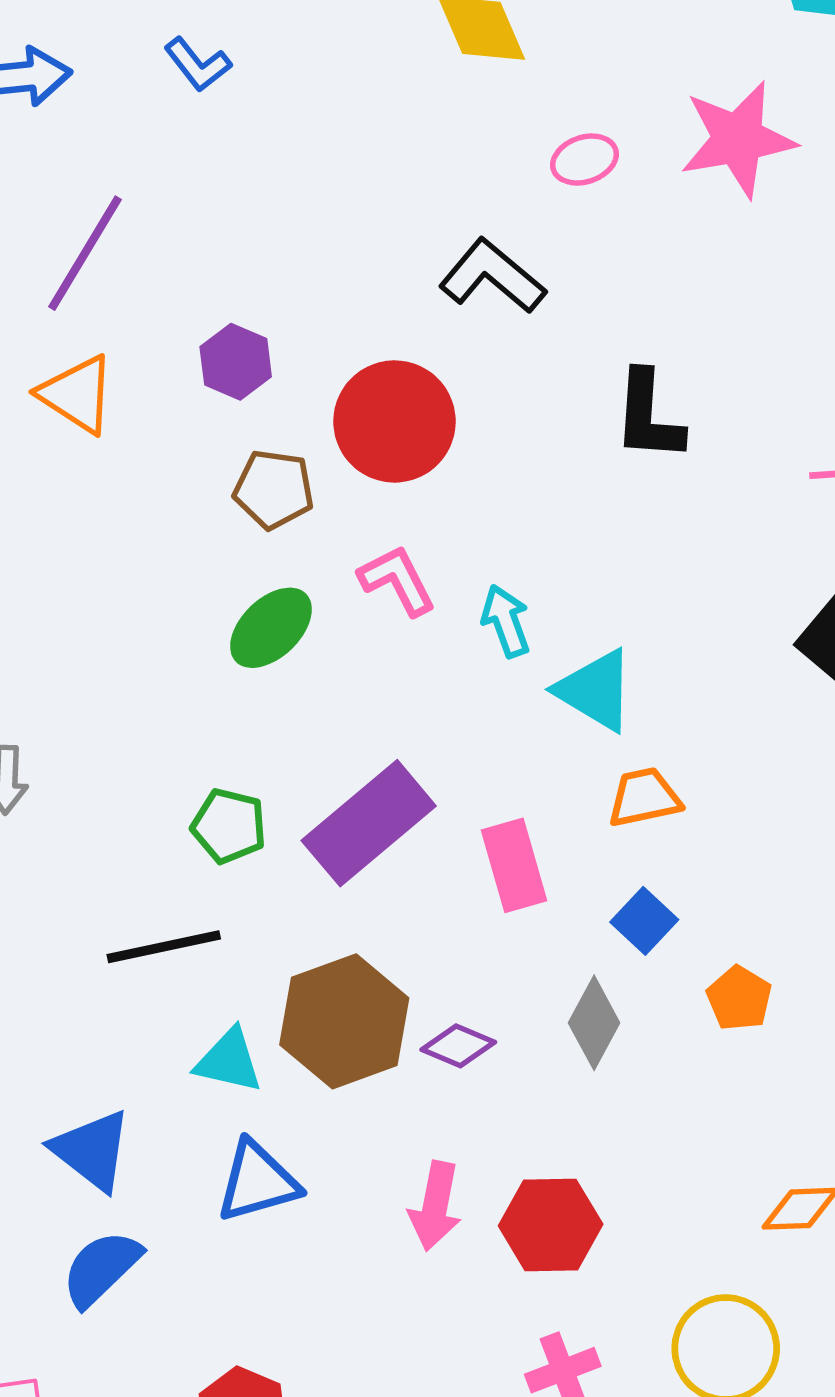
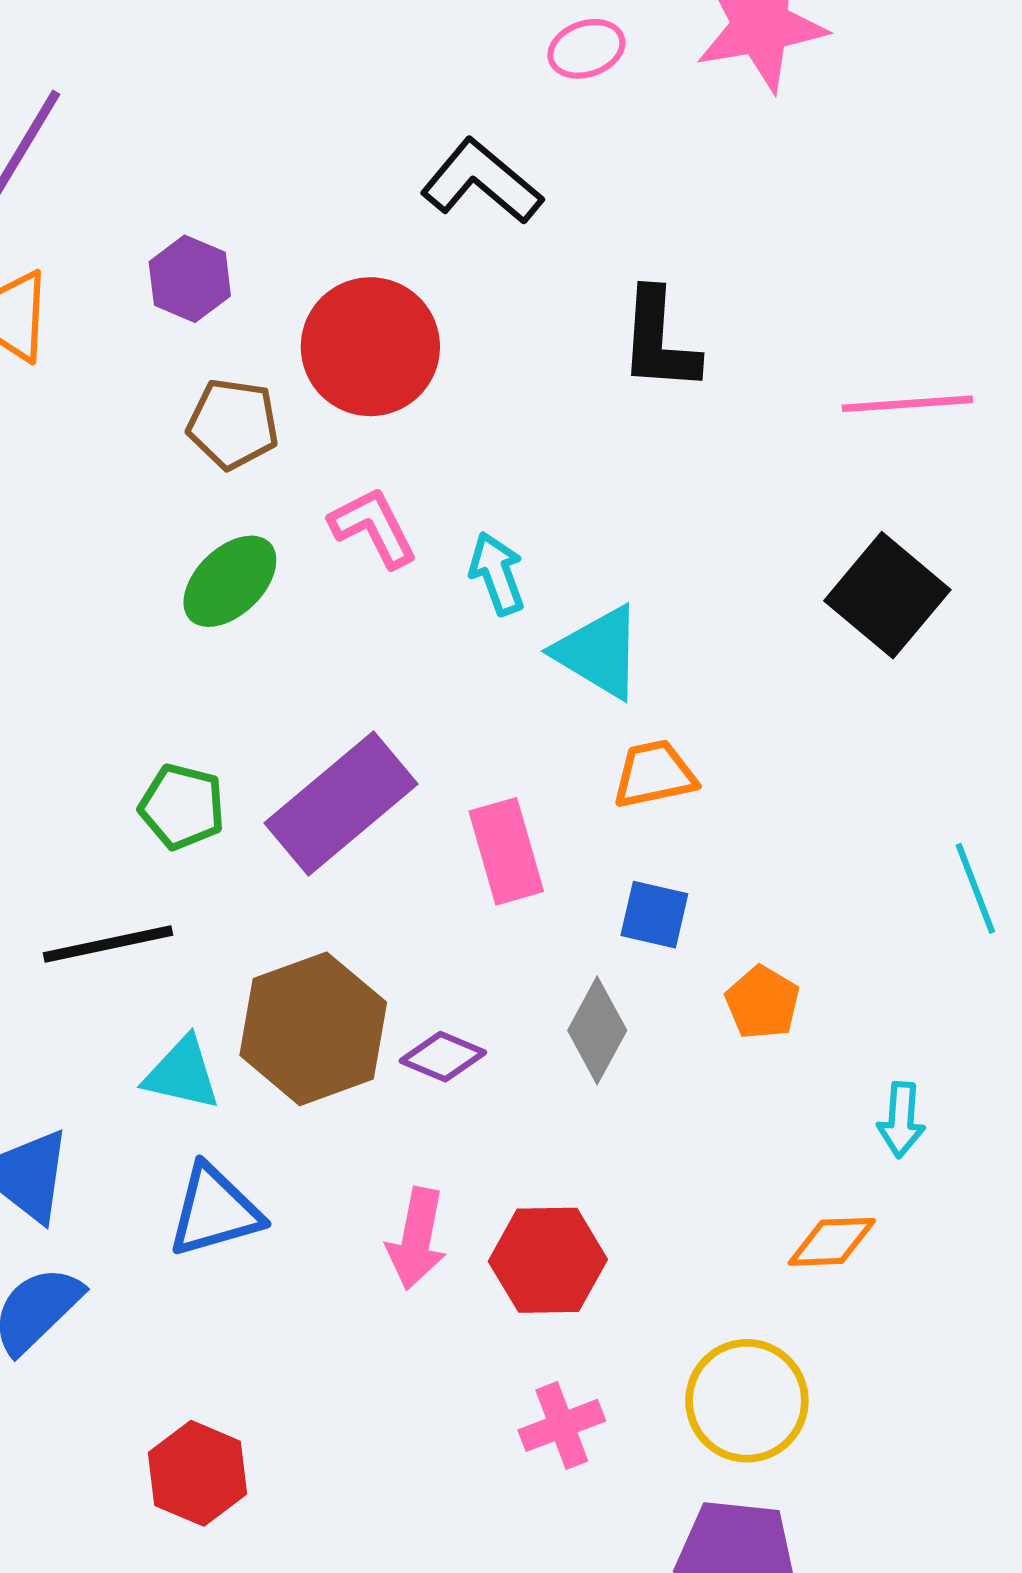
blue square: (644, 921) -> (654, 915), turned -30

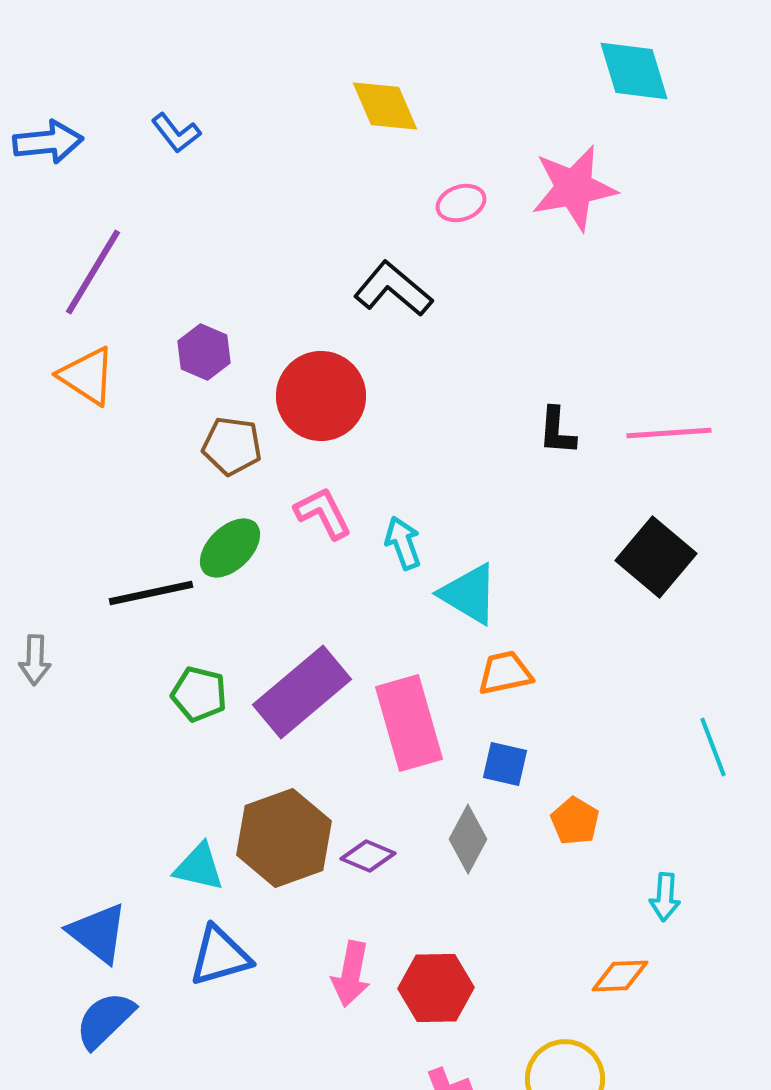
black L-shape: (659, 341) -> (557, 431), moved, size x0.7
pink rectangle: (506, 851) -> (409, 723), size x1.4
black line: (108, 944) -> (151, 593), moved

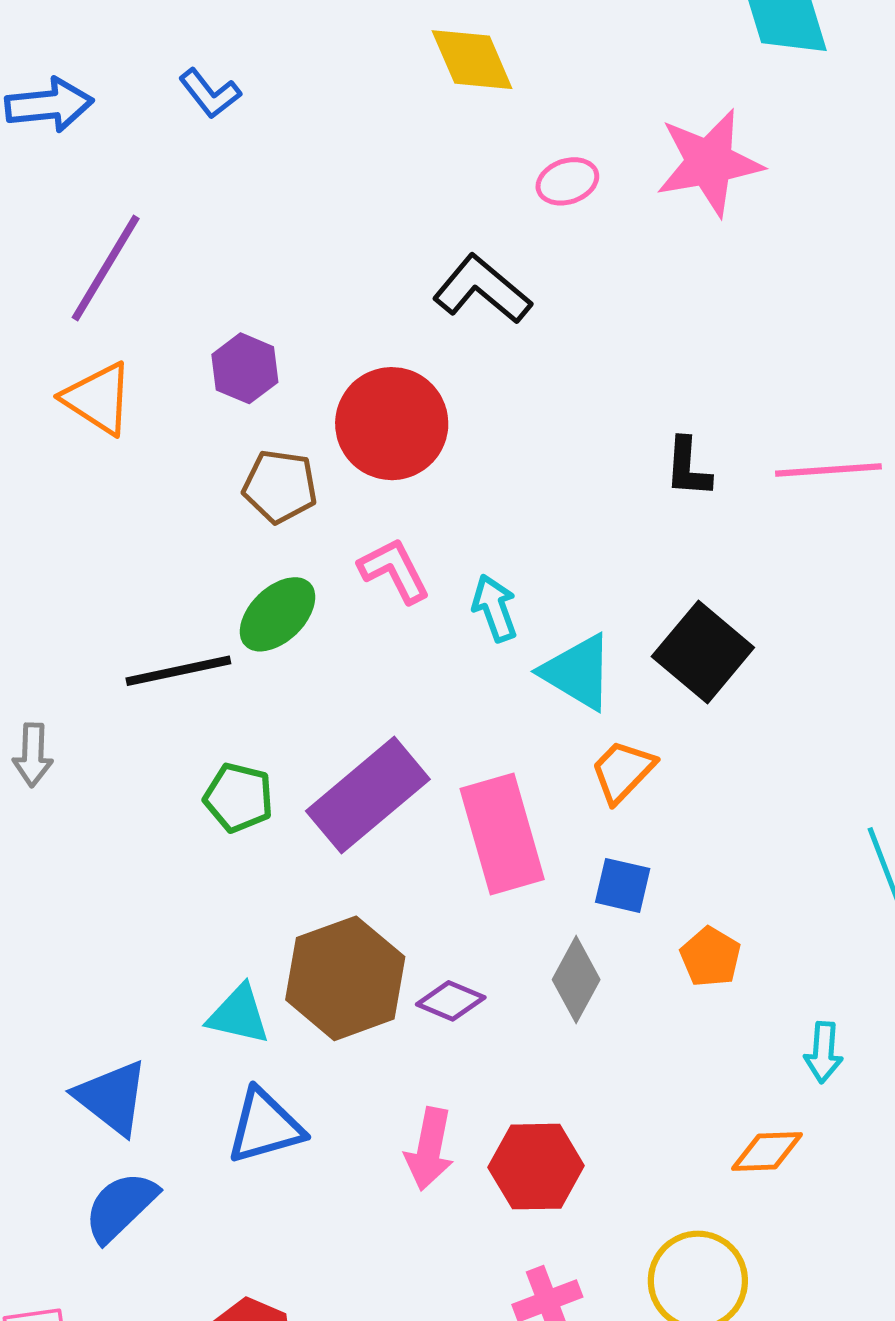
black square: (656, 557) -> (703, 652), moved
orange trapezoid: (505, 673) -> (623, 771), turned -34

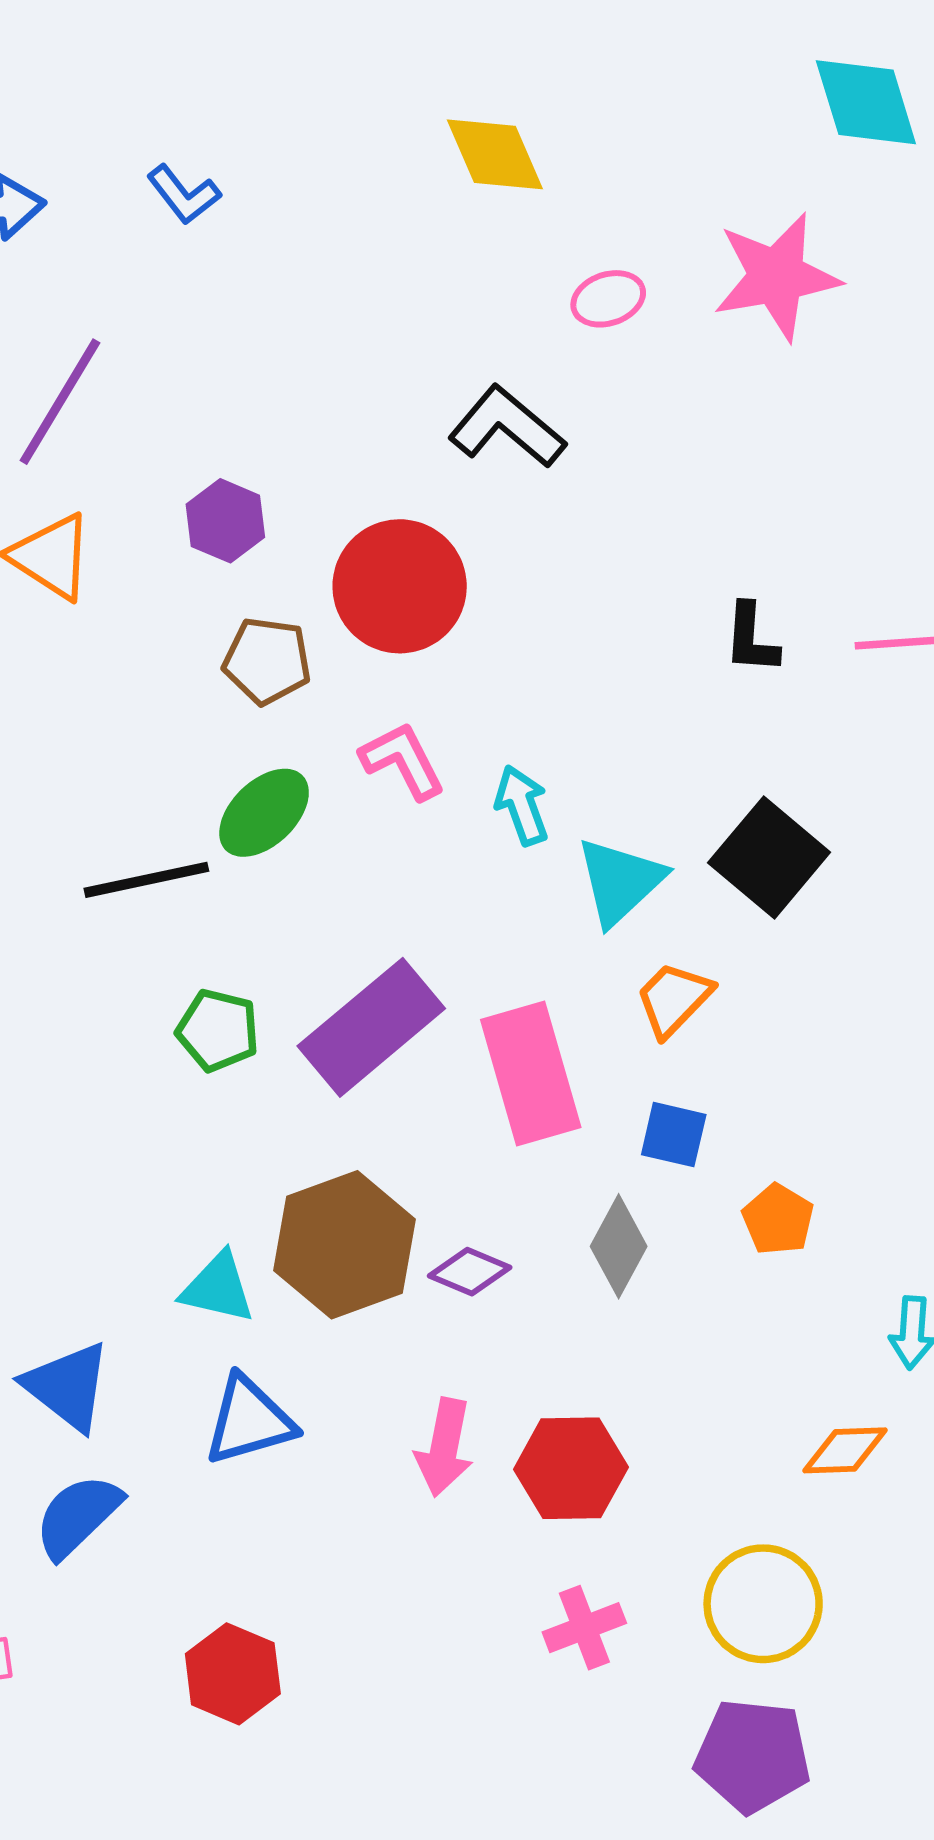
cyan triangle: (577, 672) -> (620, 881), turned 46

